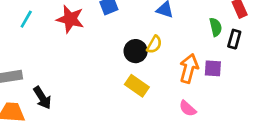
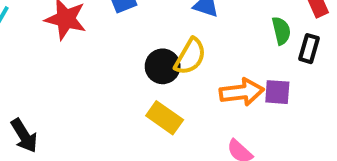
yellow semicircle: (154, 44) -> (190, 56), size x1.4
orange arrow: (189, 68) -> (242, 92), turned 68

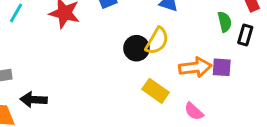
yellow rectangle: (165, 118) -> (156, 91), moved
black arrow: (24, 136) -> (34, 100), turned 125

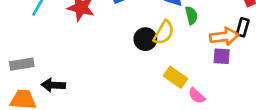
green semicircle: (225, 22) -> (191, 15), moved
orange arrow: (195, 67) -> (224, 36), moved
yellow rectangle: (156, 91) -> (176, 77), moved

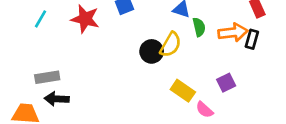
orange arrow: (224, 36) -> (233, 32), moved
purple square: (222, 56) -> (226, 83), moved, turned -30
gray rectangle: (22, 64) -> (47, 77), moved

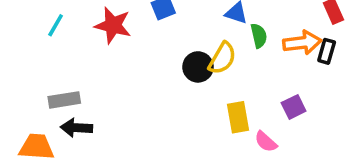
yellow rectangle: (183, 91) -> (238, 117), turned 45

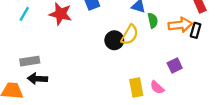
yellow rectangle: (238, 117) -> (136, 87), moved

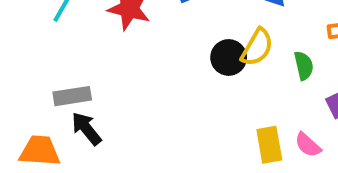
green semicircle: (153, 20) -> (304, 66), moved
black arrow: (37, 79) -> (86, 129), turned 48

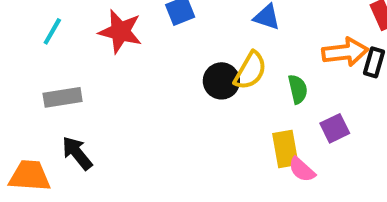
gray rectangle: (72, 96) -> (63, 97), moved
yellow rectangle: (269, 145) -> (285, 149), moved

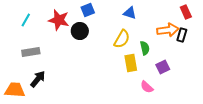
black circle: (221, 81) -> (80, 31), moved
yellow rectangle: (285, 149) -> (131, 63), moved
black arrow: (77, 153) -> (38, 79), turned 78

